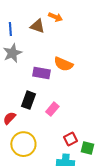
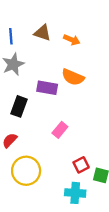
orange arrow: (55, 17) -> (72, 40), moved
black rectangle: (28, 100) -> (19, 106), moved

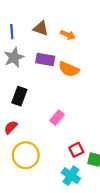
purple rectangle: (47, 88) -> (45, 60), moved
cyan cross: (75, 193) -> (71, 176), turned 30

